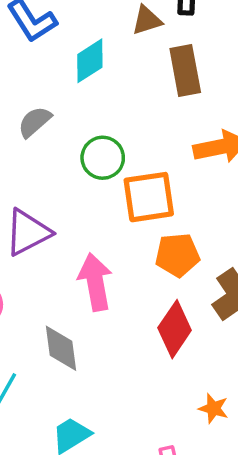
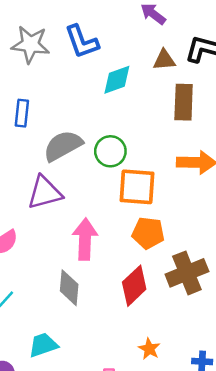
gray semicircle: (35, 122) -> (63, 146), moved, size x1.5
gray diamond: (61, 348) -> (69, 288), moved

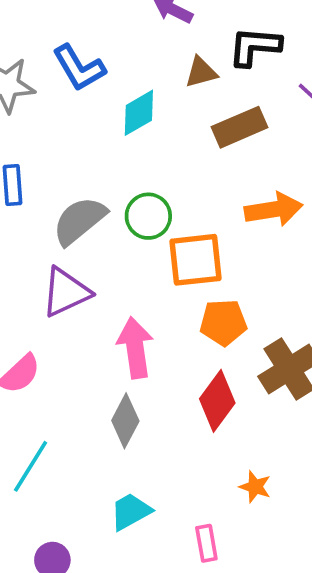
brown rectangle: (184, 102) -> (240, 127), turned 75
gray diamond: (69, 288) -> (125, 421), turned 33
cyan trapezoid: (43, 345) -> (131, 512), moved

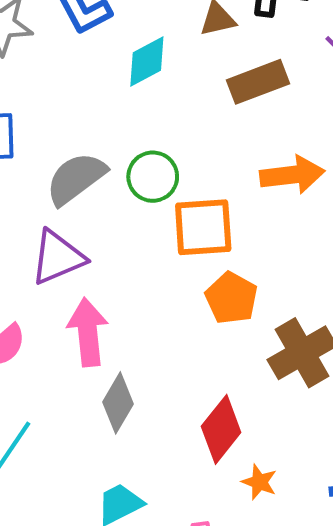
orange pentagon: (223, 322) -> (231, 298), turned 30
pink arrow: (135, 348) -> (88, 332), moved
red diamond: (217, 401) -> (221, 429), moved

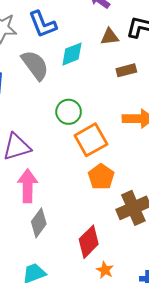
brown rectangle: (258, 82) -> (126, 70), size x0.7
gray semicircle: (76, 179) -> (35, 65), moved, turned 84
orange square: (203, 227) -> (91, 140), turned -32

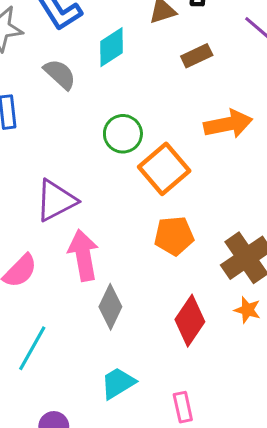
gray semicircle: (35, 65) -> (60, 74), size x0.7
orange pentagon: (101, 177) -> (174, 236), moved, turned -30
orange star: (105, 270) -> (247, 310), moved

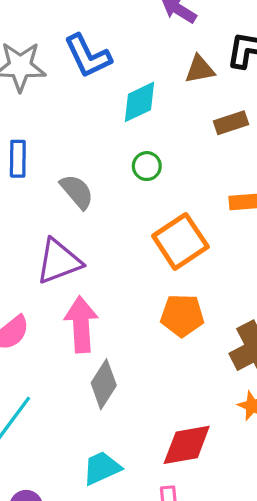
gray semicircle: (60, 74) -> (77, 192), moved
green circle: (123, 134) -> (147, 166), moved, size x0.7
red diamond: (190, 321) -> (187, 445), moved, turned 39

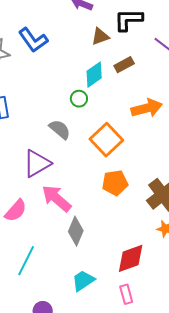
cyan diamond: (140, 102) -> (94, 75), moved
gray semicircle: (77, 192) -> (60, 129), moved
pink arrow: (81, 324) -> (56, 198), turned -36

